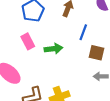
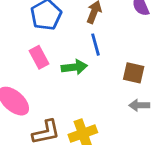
blue line: (83, 32) -> (95, 45), moved, turned -35

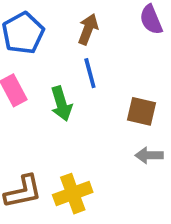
green arrow: (74, 67) -> (61, 104), turned 80

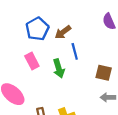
brown arrow: (88, 29) -> (63, 32), moved, turned -147

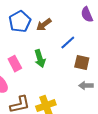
blue line: (75, 51) -> (68, 43), moved, turned 63
pink rectangle: (32, 61) -> (15, 64), moved

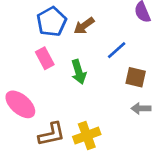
pink rectangle: (15, 64) -> (45, 58), moved

